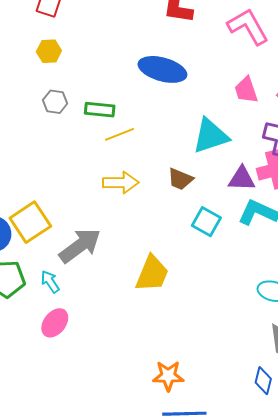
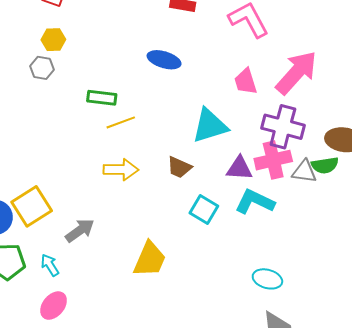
blue ellipse: (162, 69) -> (164, 60), size x0.7
gray hexagon: (55, 102) -> (42, 68), moved
gray arrow: (80, 246) -> (80, 230), size x0.7

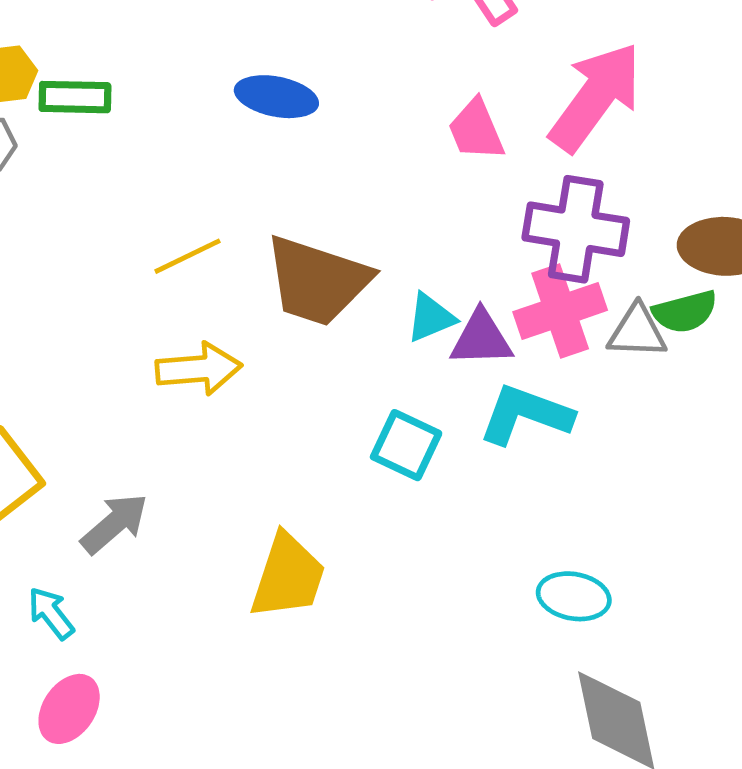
green rectangle: (102, 98) -> (75, 97), moved
cyan triangle: (210, 126) -> (431, 318), moved, size x0.6
brown trapezoid: (179, 167) -> (317, 281), moved, size x1.8

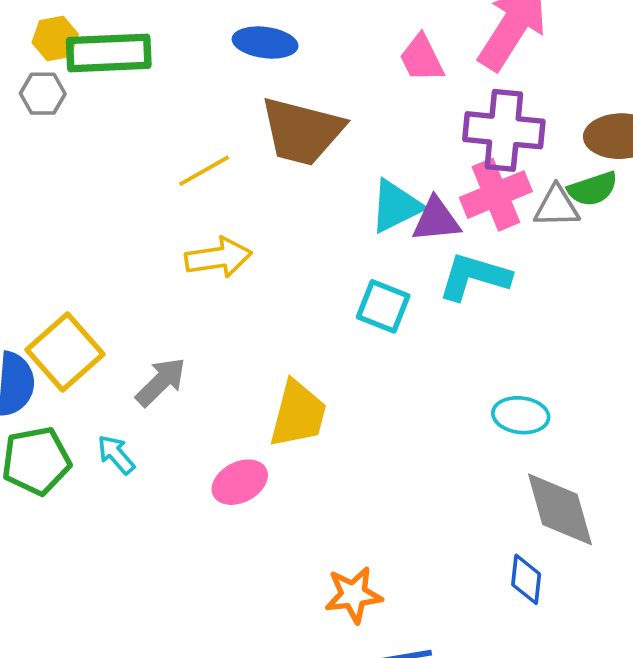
green rectangle: (75, 97) -> (109, 53), size x1.5
brown trapezoid: (317, 281) -> (302, 131), moved
cyan triangle: (431, 318) -> (396, 206), size x1.4
pink ellipse: (69, 709) -> (240, 482), moved, turned 32

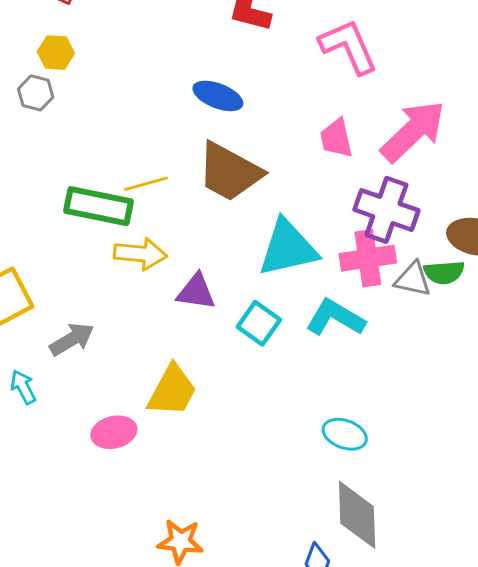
green rectangle: (109, 53) -> (98, 206), moved
cyan triangle: (396, 206) -> (288, 248), size x1.4
purple triangle: (436, 220) -> (196, 292), moved

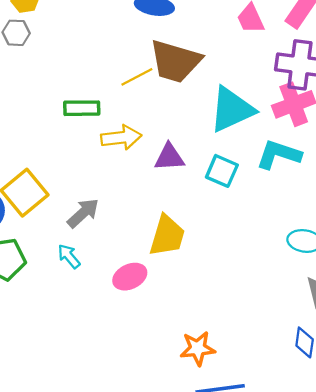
yellow line: (146, 184) -> (137, 77), moved
green rectangle: (98, 206) -> (82, 108), size x0.7
cyan arrow: (23, 387) -> (69, 256), moved

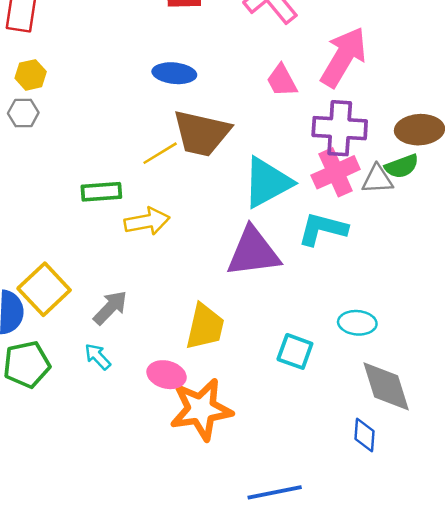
purple triangle: (169, 157) -> (253, 252), moved, size x1.6
cyan square: (222, 171) -> (295, 351), moved
pink ellipse: (130, 277) -> (167, 375), turned 44
orange star: (198, 348) -> (201, 409), moved, size x1.6

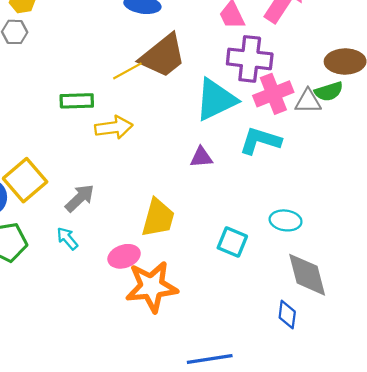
purple cross: (340, 128) -> (250, 59), moved
brown trapezoid: (202, 133) -> (163, 56), turned -54
purple triangle: (253, 252) -> (201, 157), size x0.5
pink ellipse: (167, 375) -> (124, 256), turned -36

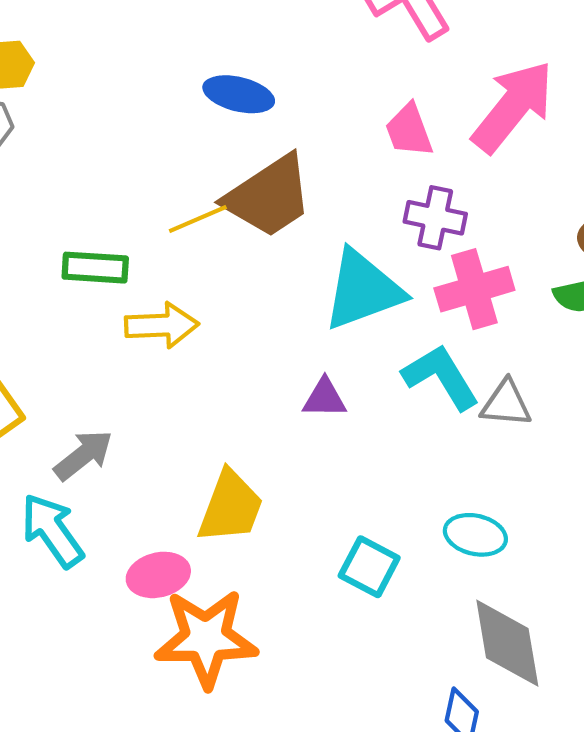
purple cross: (250, 59) -> (435, 218), size x0.7
gray triangle: (308, 101) -> (506, 404), moved
cyan L-shape: (260, 141) -> (441, 377), turned 36
cyan arrow: (67, 238) -> (52, 531), size x1.6

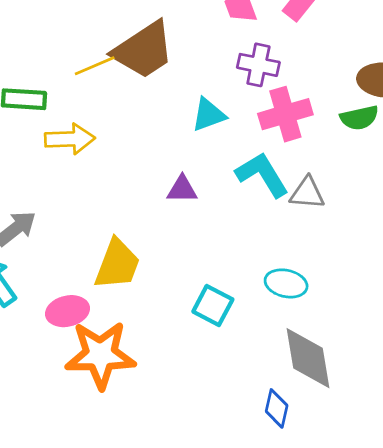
cyan triangle: (363, 290) -> (209, 115), size x0.6

